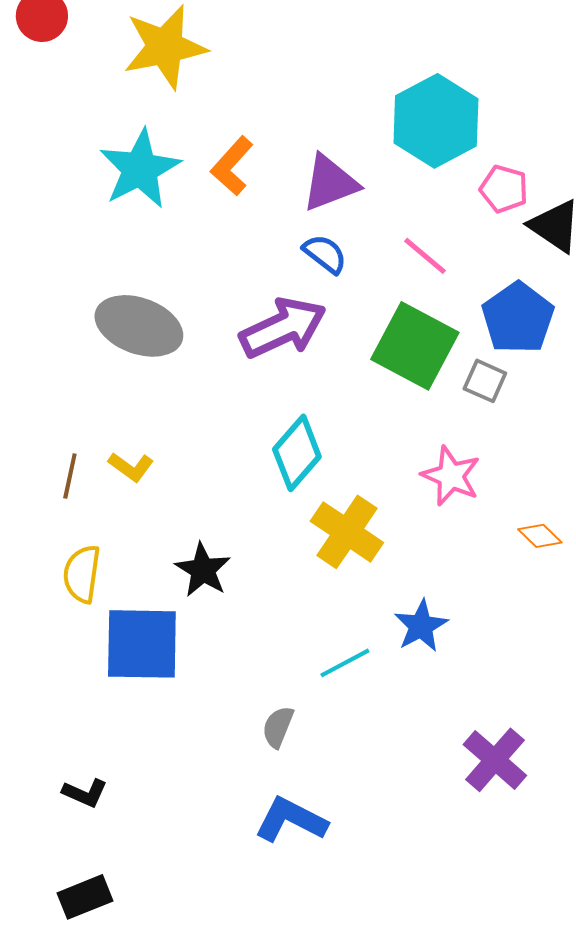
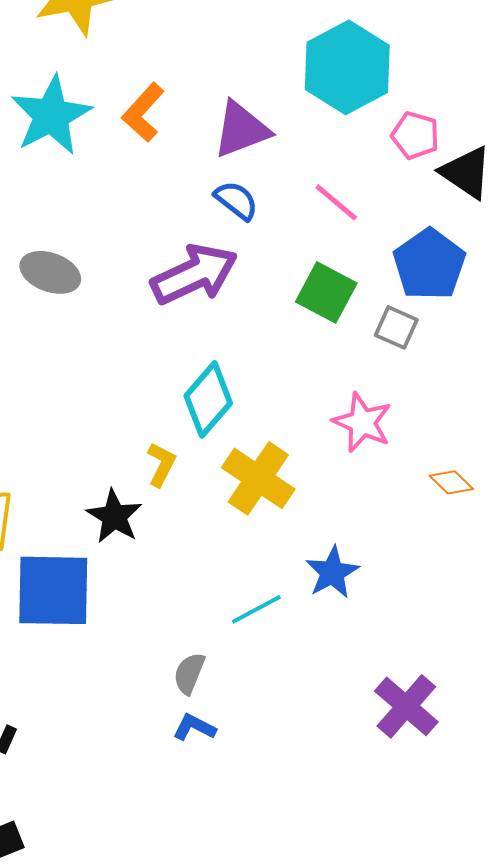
gray ellipse: (139, 326) -> (50, 272), size x0.7
green square: (415, 346) -> (326, 292), size x0.7
yellow L-shape: (131, 467) -> (161, 464), moved, turned -99
blue L-shape: (291, 820) -> (194, 727), moved, size x0.6

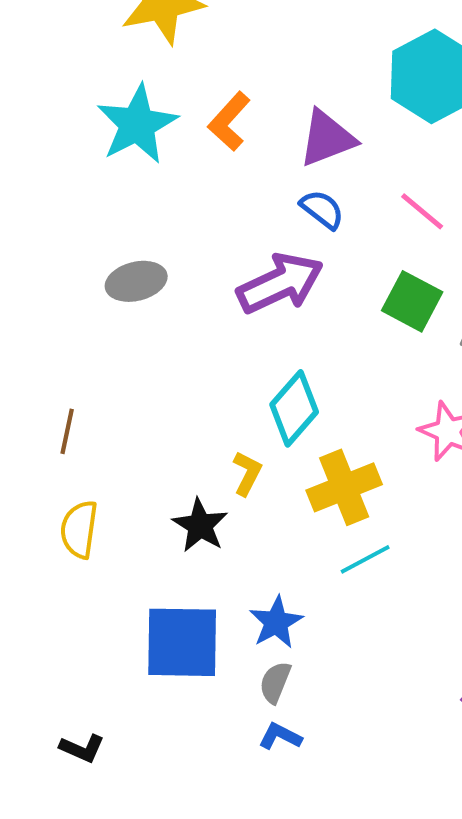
gray ellipse: (50, 272) -> (136, 281), turned -34
yellow cross: (258, 478) -> (344, 487), turned 34
blue star: (332, 572) -> (276, 622), moved
blue square: (53, 590) -> (182, 642), moved
cyan line: (256, 609) -> (365, 559), moved

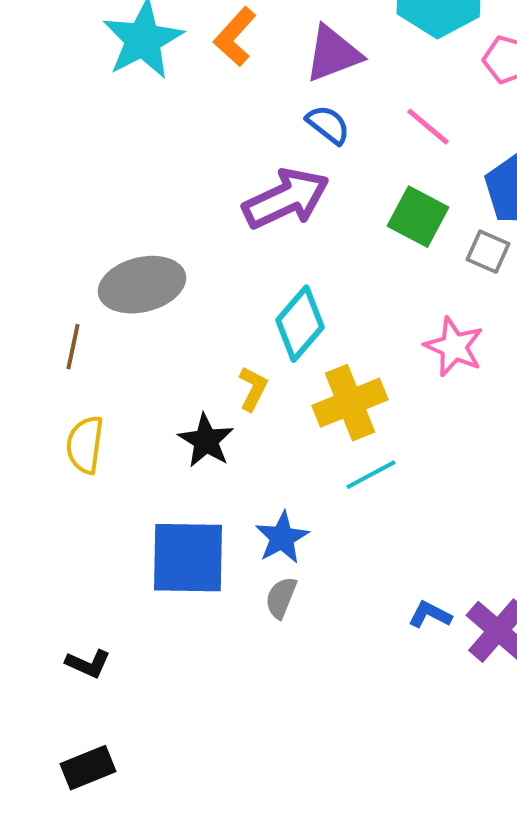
gray ellipse: (136, 281) -> (142, 285), moved, size x1.4
blue L-shape: (280, 736) -> (430, 615), moved

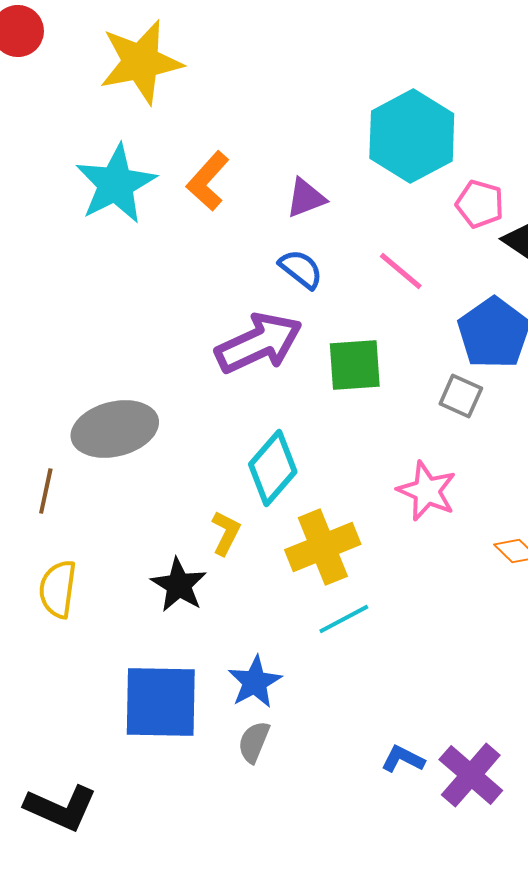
purple triangle: (333, 54) -> (306, 198), size x0.7
green square: (418, 217) -> (355, 365), moved, turned -32
black L-shape: (88, 664) -> (61, 808), size x1.6

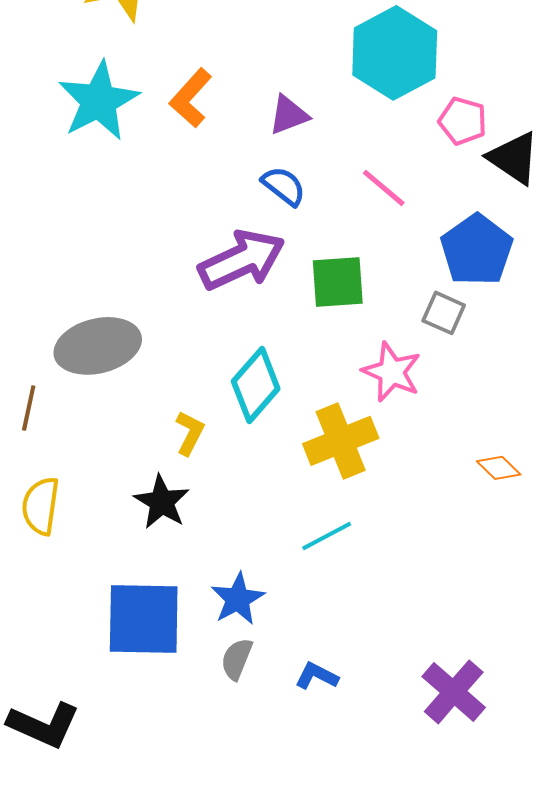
pink star: (427, 491) -> (392, 372), moved
yellow L-shape: (226, 533) -> (190, 433), moved
yellow cross: (323, 547) -> (341, 441), moved
blue L-shape: (403, 759) -> (317, 676), moved

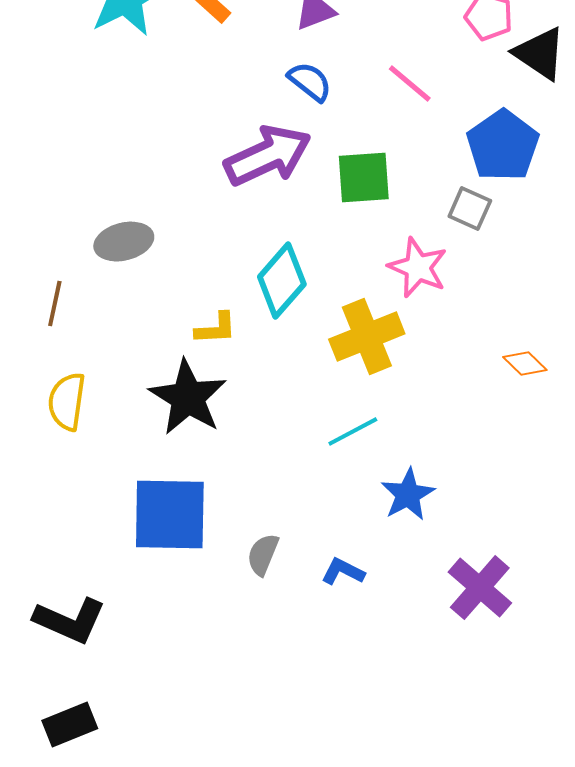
gray ellipse: (98, 346) -> (124, 242), size x0.7
yellow L-shape: (190, 433) -> (216, 329), turned 60
black star: (162, 502) -> (188, 398), size x1.4
blue star: (238, 599) -> (408, 495), moved

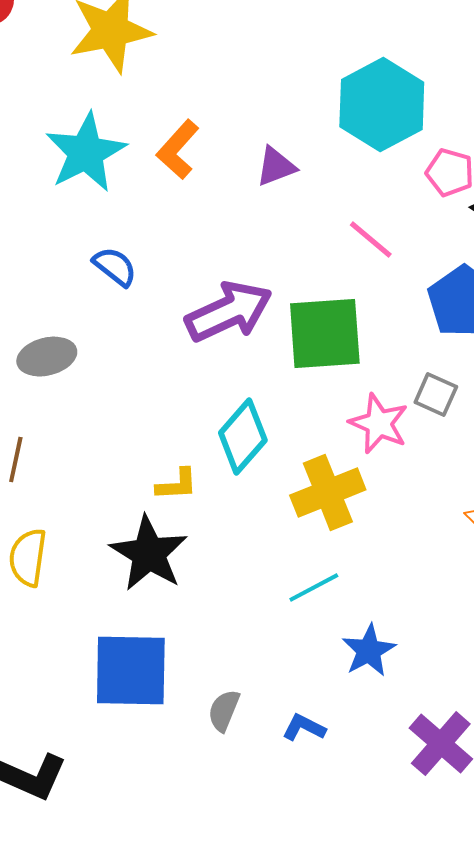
blue semicircle: (310, 82) -> (115, 267), moved
green square: (364, 178) -> (325, 334), size x1.4
gray square: (470, 209) -> (436, 395), moved
gray ellipse: (124, 242) -> (47, 357), moved

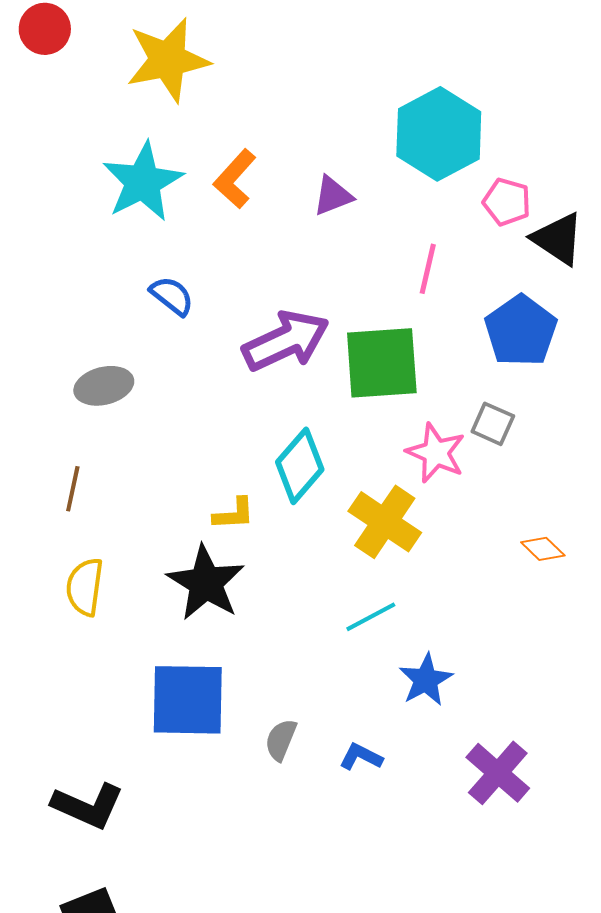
pink line: (371, 240) -> (428, 269), turned 63
yellow cross: (328, 493) -> (385, 522), turned -34

